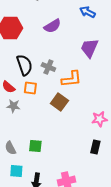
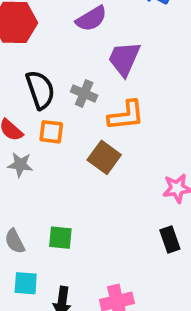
purple trapezoid: (89, 48) -> (124, 59), moved
black rectangle: (95, 147) -> (170, 239), turned -32

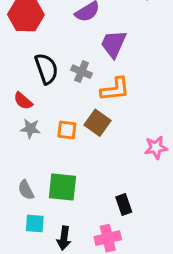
orange square: (51, 132) -> (67, 130), moved
green square: (60, 238) -> (62, 187), size x1.5
black rectangle: (170, 239) -> (124, 205), moved

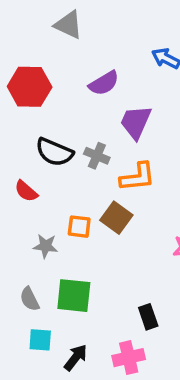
black semicircle: (46, 69) -> (54, 152), turned 132
gray star: (30, 129) -> (46, 246), moved
black arrow: (64, 238) -> (76, 358), turned -150

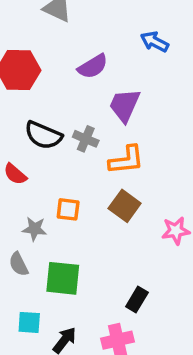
brown square: (116, 218) -> (125, 206), moved
gray semicircle: (30, 299) -> (19, 264), moved
black rectangle: (148, 317) -> (137, 299), turned 50

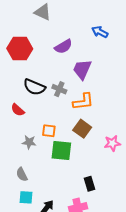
gray semicircle: (19, 264) -> (22, 174), moved
green square: (63, 278) -> (61, 151), moved
black rectangle: (137, 299) -> (89, 184), turned -48

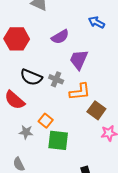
red semicircle: (18, 110) -> (15, 100), size x1.5
brown square: (82, 129) -> (96, 110), moved
orange square: (49, 131) -> (46, 121), turned 32

